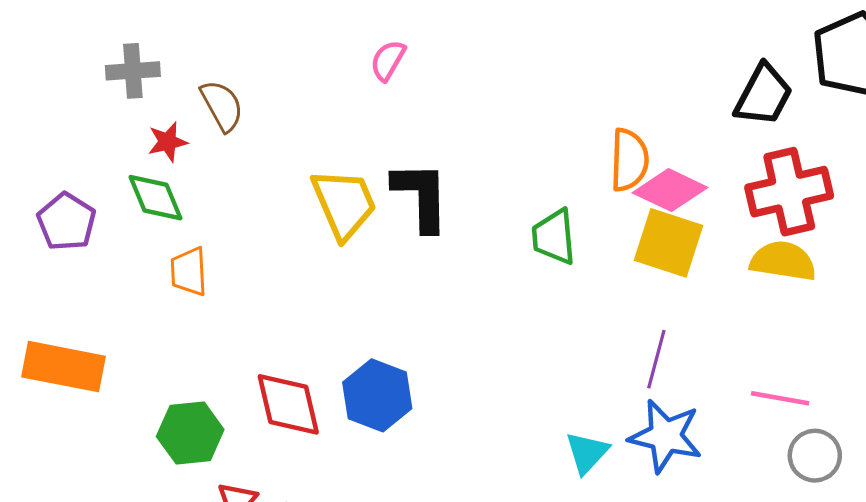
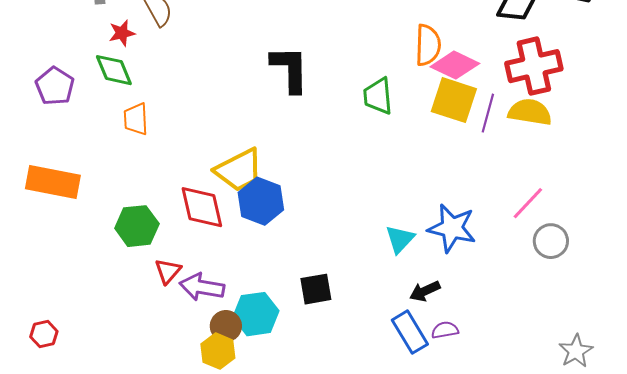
yellow trapezoid: (344, 204) -> (239, 170), moved, turned 86
purple line: (656, 359) -> (488, 113), moved
pink line: (780, 398) -> (528, 203), turned -57

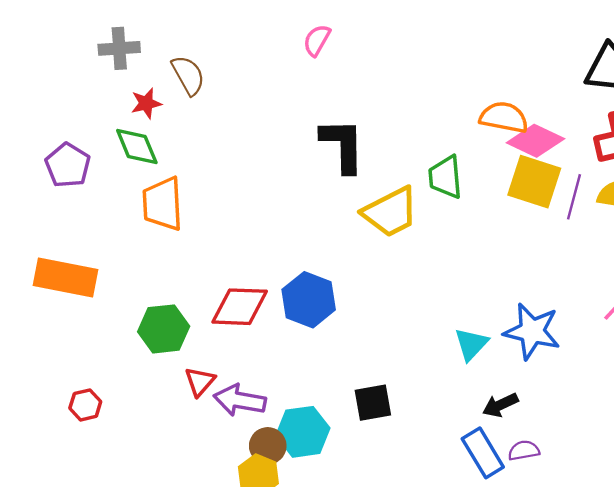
orange semicircle: (428, 45) -> (504, 117), turned -81
orange trapezoid: (136, 119) -> (162, 204), size x1.4
yellow trapezoid: (239, 170) -> (390, 212), moved
red diamond: (202, 207) -> (240, 307), turned -75
red hexagon: (44, 334) -> (85, 405), moved

